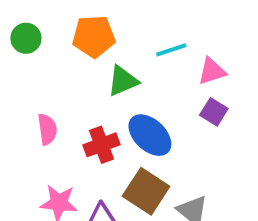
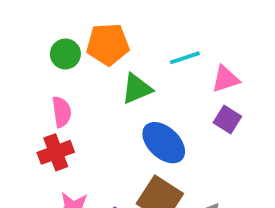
green circle: (26, 38) -> (65, 54), moved
pink semicircle: (47, 129) -> (62, 112), moved
red cross: (101, 145) -> (56, 152), moved

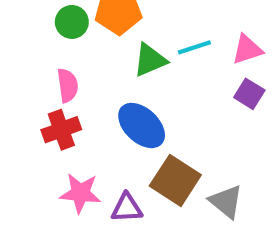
cyan line: (185, 58) -> (194, 47), moved
blue ellipse: (164, 143) -> (142, 125), moved

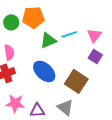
pink triangle: (247, 49) -> (94, 35), turned -35
brown square: (175, 180) -> (76, 81), moved
gray triangle: (226, 202) -> (65, 107), moved

